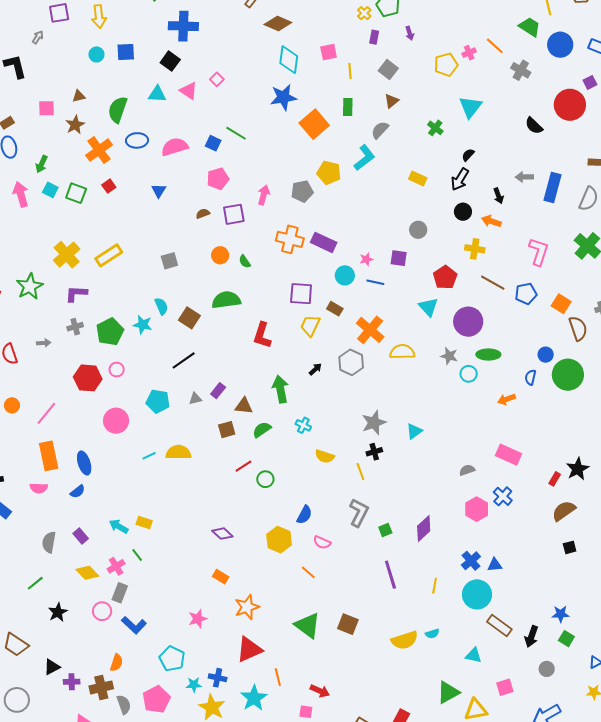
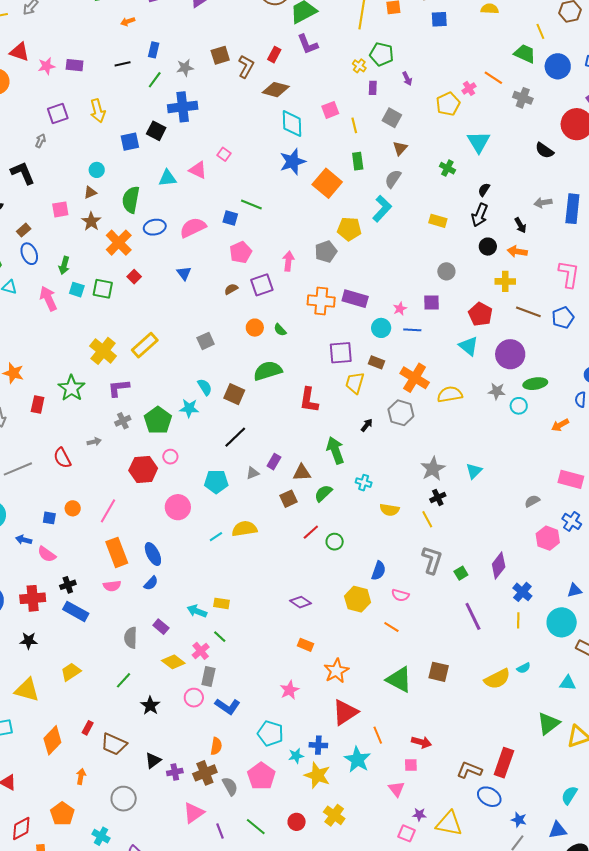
cyan circle: (96, 54) -> (97, 170), moved
black square: (170, 61) -> (156, 131), moved
blue cross: (471, 561) -> (522, 592), moved

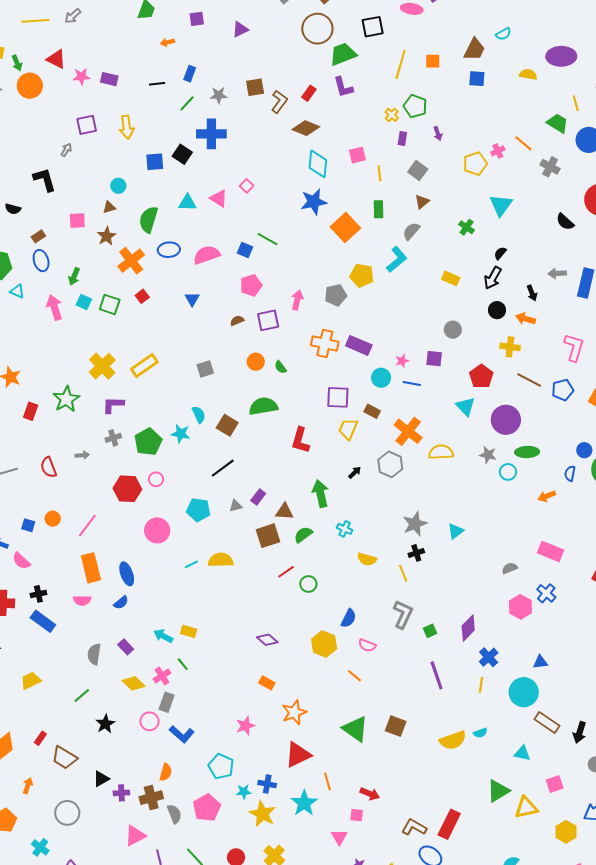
brown square: (289, 499) -> (268, 536), size x1.4

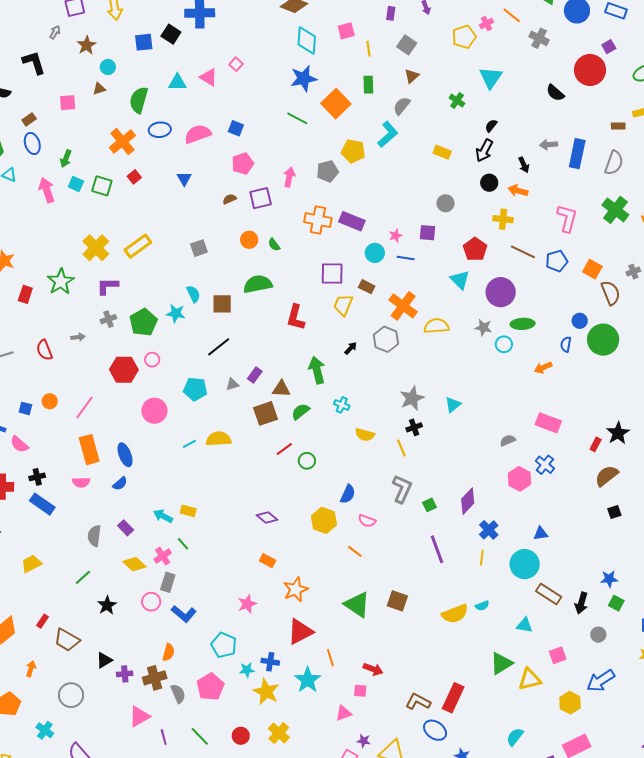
brown star: (107, 236) -> (87, 45), moved
green line: (268, 239) -> (297, 118), moved
brown square: (227, 425) -> (222, 304), turned -30
pink triangle: (339, 837) -> (344, 713), turned 42

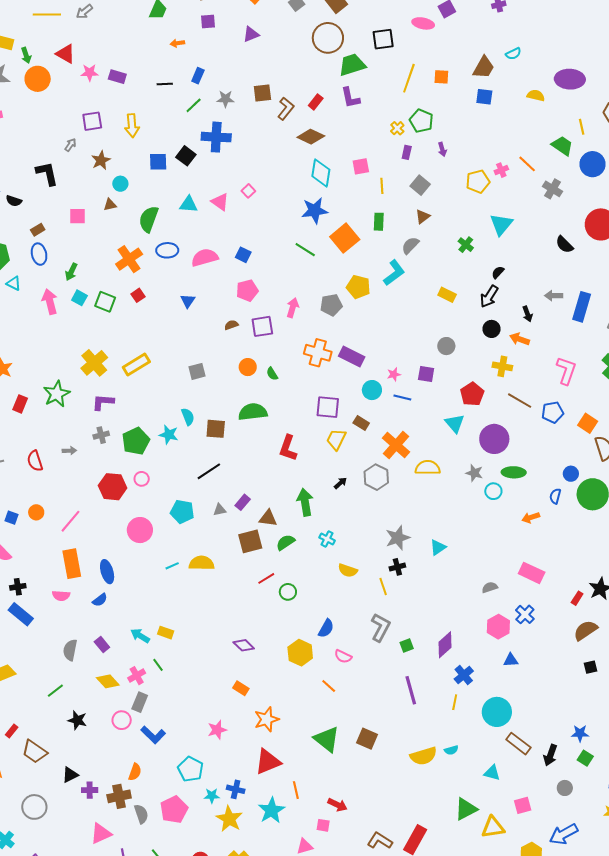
blue triangle: (541, 534) -> (511, 660), moved
black star: (107, 605) -> (77, 720), turned -30

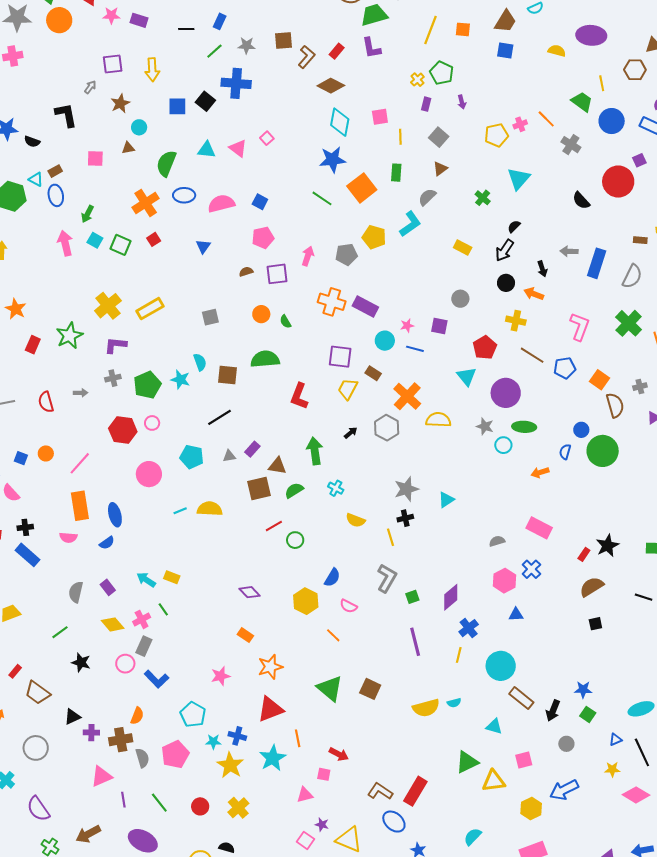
cyan triangle: (14, 283) -> (36, 179), moved

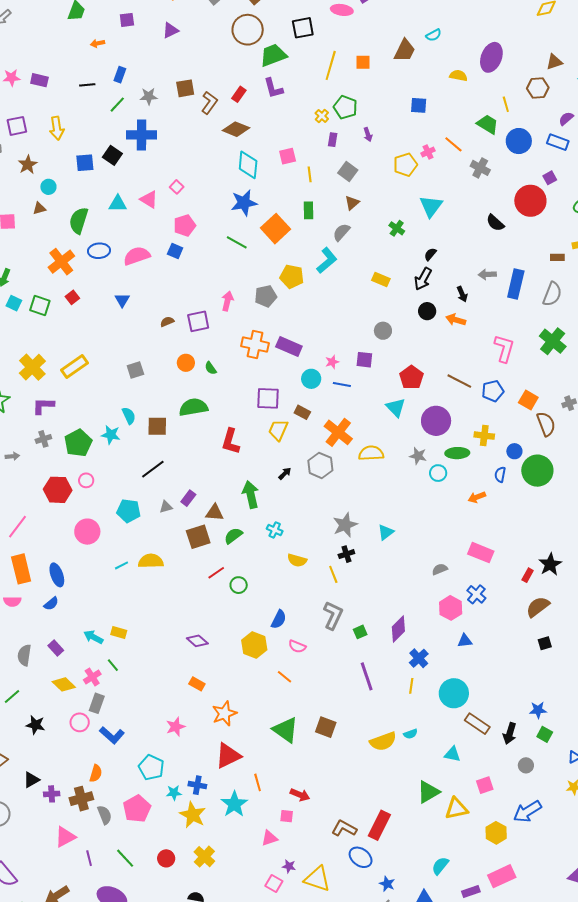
purple ellipse: (591, 35) -> (491, 57), turned -68
blue square: (505, 51) -> (419, 105), moved
pink pentagon: (263, 238) -> (185, 225), moved
yellow cross: (516, 321) -> (484, 436), moved

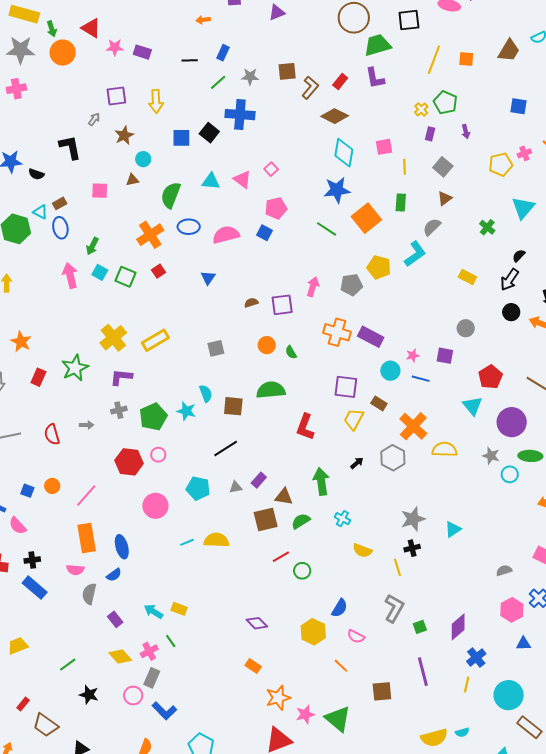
gray semicircle: (24, 655) -> (89, 594), moved
pink star: (176, 727) -> (305, 714), moved
brown square: (326, 727) -> (382, 691), moved, turned -30

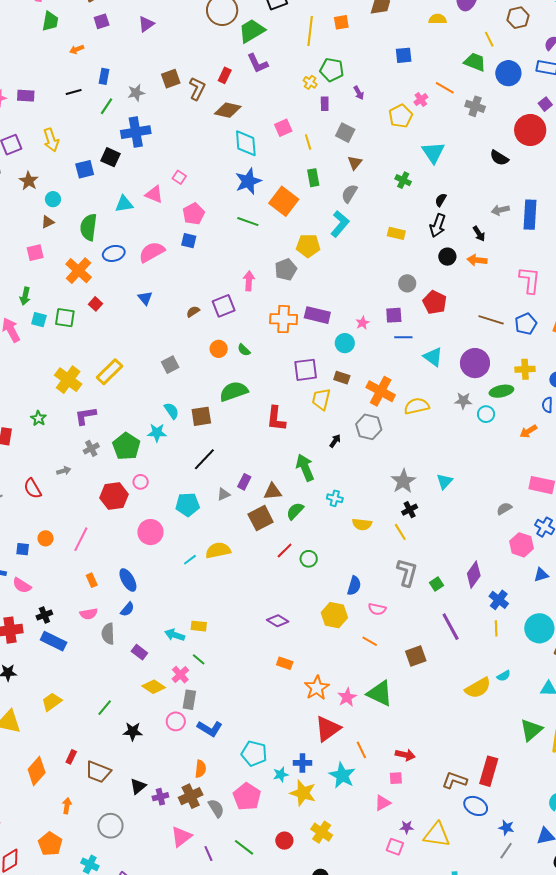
pink square: (100, 191) -> (35, 253), moved
green star: (75, 368) -> (38, 418), size x0.6
red pentagon: (490, 377) -> (435, 302), moved
blue line: (421, 379) -> (403, 337), moved
orange rectangle: (87, 538) -> (92, 580), size x0.5

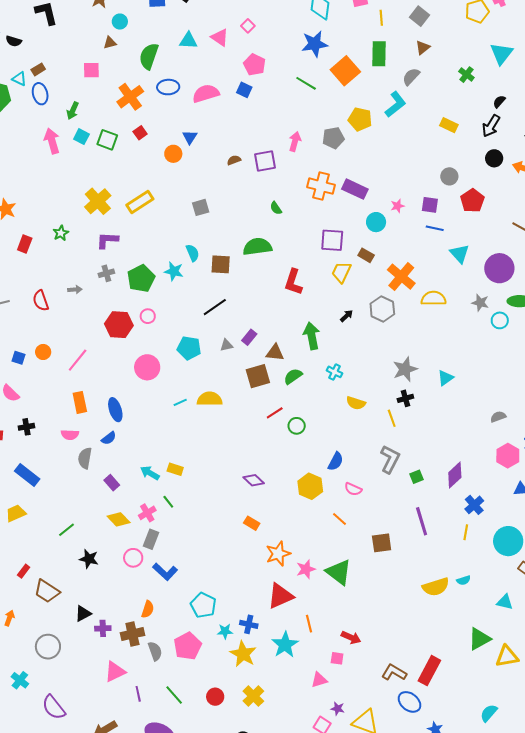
green rectangle: (313, 178) -> (379, 54), size x1.4
pink pentagon: (194, 214) -> (255, 65), turned -30
orange circle: (219, 349) -> (173, 154), moved
orange rectangle: (92, 580) -> (80, 402), size x1.5
blue rectangle: (54, 641) -> (27, 475), moved

